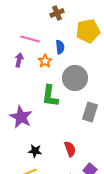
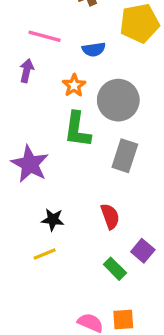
blue semicircle: (60, 47) -> (94, 49), turned 88
orange star: (45, 61) -> (74, 85), moved
gray rectangle: (90, 112) -> (125, 156), moved

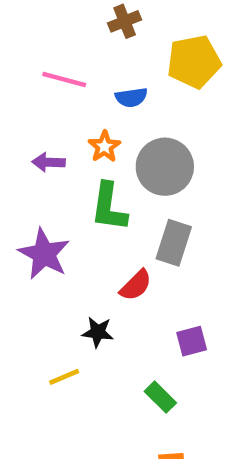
purple arrow: (27, 71) -> (49, 162), moved, turned -100
red semicircle: (110, 216) -> (136, 285), moved, turned 65
black star: (53, 220) -> (98, 332), moved
purple square: (143, 251) -> (192, 341), moved, turned 35

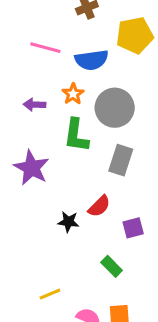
blue semicircle: (131, 97) -> (92, 60), size x1.5
red semicircle: (136, 285) -> (99, 206), moved
yellow line: (64, 377) -> (50, 294), moved

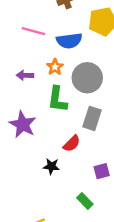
red semicircle: (99, 206) -> (72, 144), moved

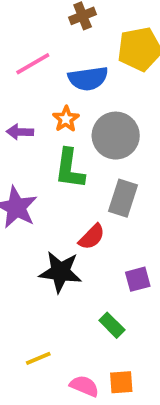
pink line: (33, 31) -> (33, 64), turned -45
black star: (51, 166) -> (60, 272), size x1.6

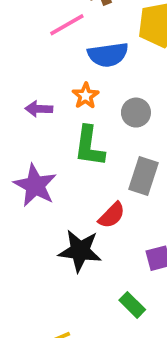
pink line: (33, 64) -> (67, 25), moved
gray circle: (116, 136) -> (136, 113), size x0.6

